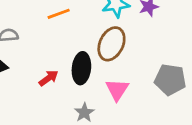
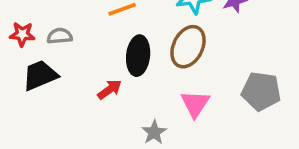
black ellipse: (81, 68) -> (138, 56), moved

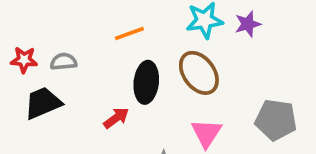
brown ellipse: (188, 47) -> (199, 73), turned -63

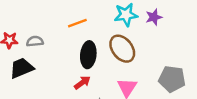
red arrow: (116, 118) -> (82, 83), moved

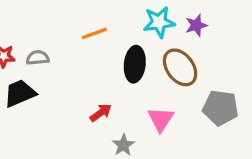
brown ellipse: (122, 49) -> (180, 67), moved
black ellipse: (88, 55) -> (135, 64), moved

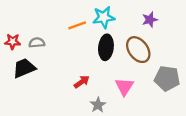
cyan star: (159, 22) -> (104, 17), moved

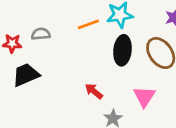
gray semicircle: (37, 43) -> (41, 34), moved
red arrow: (82, 82) -> (94, 91), turned -105

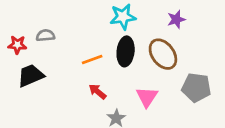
orange line: (88, 24) -> (92, 59), moved

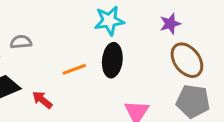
brown ellipse: (163, 54) -> (187, 60), moved
red arrow: (98, 92) -> (42, 100), moved

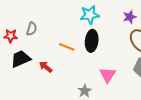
gray semicircle: (21, 42) -> (32, 29), turned 112
orange line: (74, 69) -> (67, 47), turned 42

